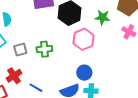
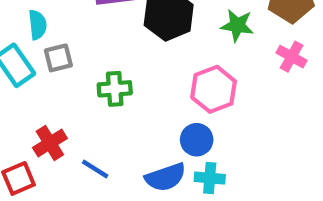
pink hexagon: (83, 39) -> (214, 89), moved
gray square: (20, 50) -> (58, 58), moved

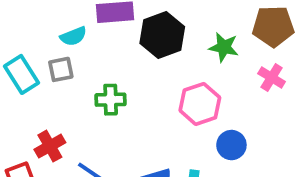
cyan semicircle: (37, 25) -> (73, 36), moved, turned 72
blue circle: (197, 140) -> (231, 145), moved

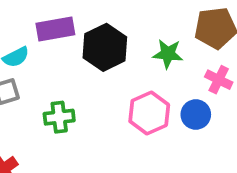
blue circle: (231, 145) -> (196, 115), moved

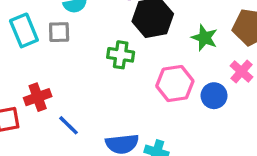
green cross: (59, 117) -> (121, 55), moved

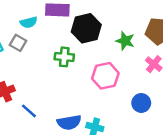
gray square: (59, 32) -> (18, 43), turned 35
blue circle: (214, 96) -> (141, 103), moved

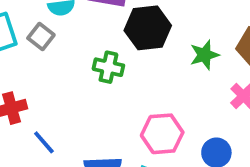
green star: (125, 41) -> (204, 55), turned 30
pink hexagon: (105, 76) -> (162, 134), moved

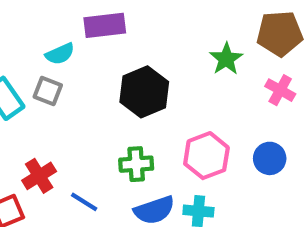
black hexagon: (148, 28) -> (144, 92), moved
green cross: (108, 67) -> (136, 164), moved

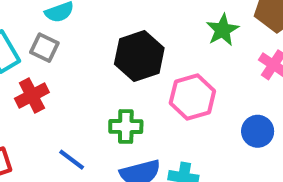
pink hexagon: (206, 156) -> (192, 97), moved
red cross: (39, 176) -> (32, 95), moved

